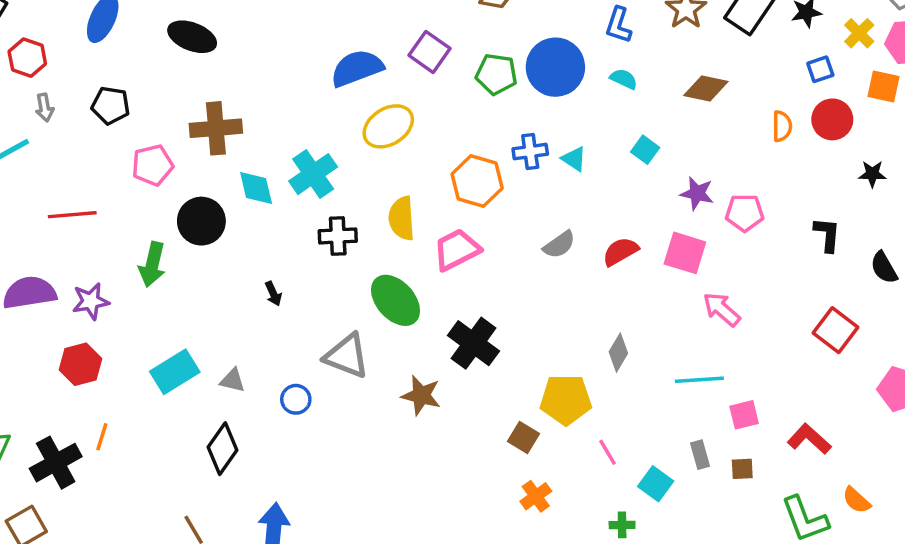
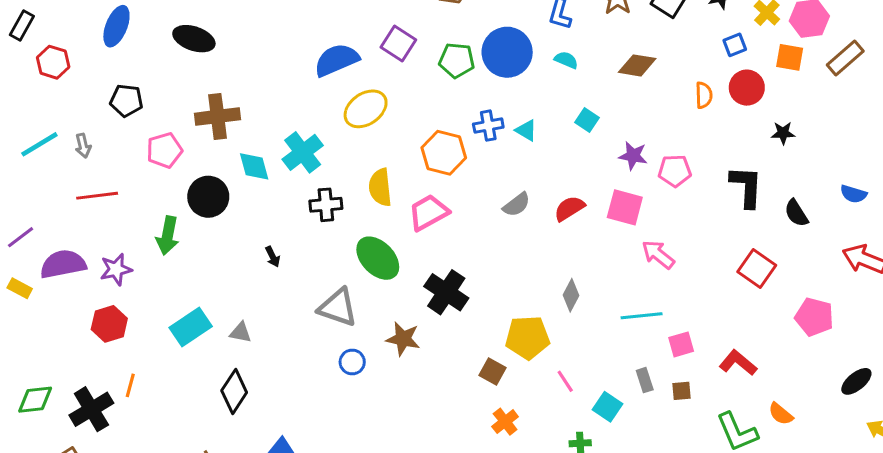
gray arrow: (45, 108) -> (83, 146), moved
black L-shape: (827, 235) -> (746, 187), size x1.4
blue circle: (296, 399) -> (352, 362), moved

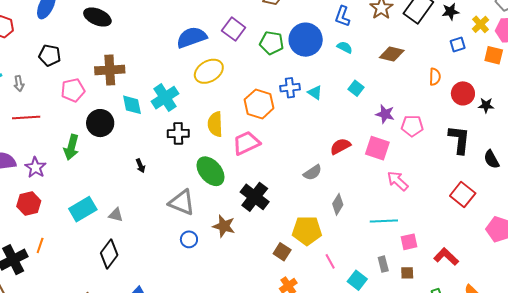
red circle: (747, 88) -> (463, 93), moved
gray semicircle: (517, 205) -> (313, 173), moved
purple star: (116, 269) -> (35, 167), turned -30

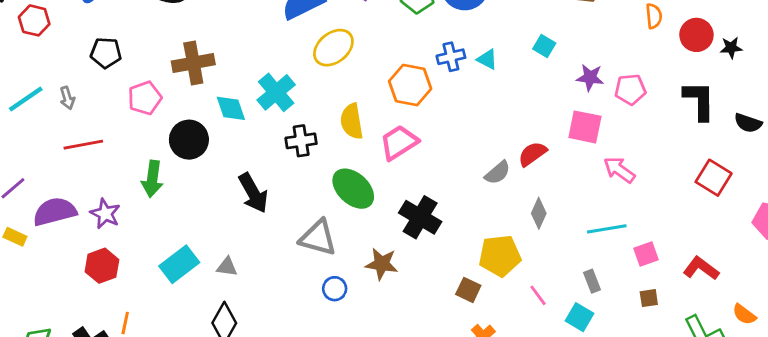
red semicircle: (340, 146) -> (532, 154), moved
black semicircle: (491, 159) -> (748, 123), turned -36
black arrow: (140, 166) -> (253, 193), size x2.0
gray rectangle: (383, 264) -> (592, 281), moved

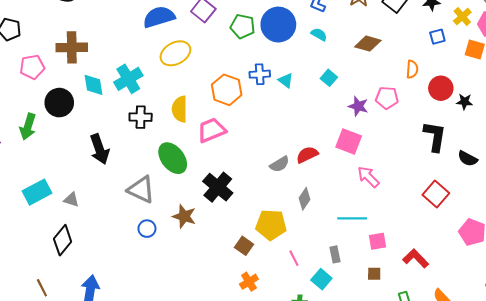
pink pentagon: (630, 89) -> (387, 98), moved

